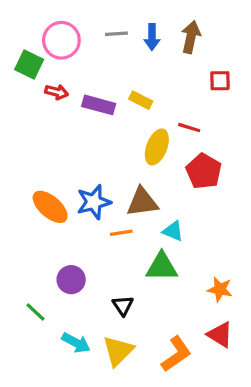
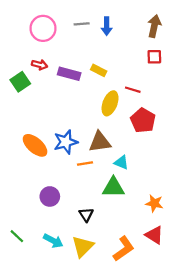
brown arrow: (191, 37) -> (154, 26), moved
green square: (29, 65) -> (20, 82), moved, turned 30
green line: (36, 312) -> (17, 236), moved

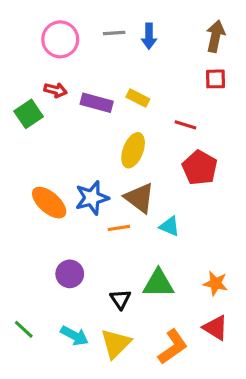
yellow ellipse: (110, 103) -> (133, 150), moved
brown triangle: (100, 142) -> (139, 198), turned 45
green triangle: (113, 187) -> (158, 283), moved

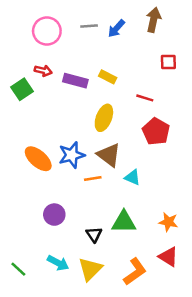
blue arrow: (149, 36) -> (116, 29), turned 42
brown arrow: (216, 36) -> (154, 20), moved
green line: (24, 329) -> (18, 269), moved

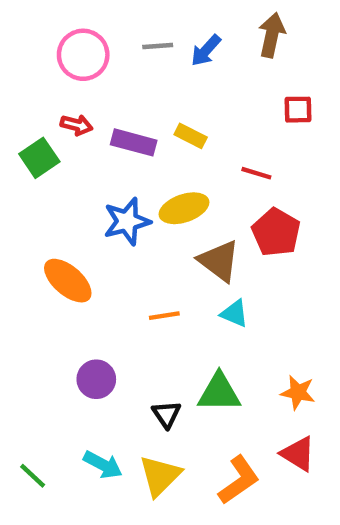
yellow ellipse: (104, 118) -> (184, 208), turned 50
blue star: (72, 155) -> (127, 221), moved
brown triangle: (109, 155) -> (219, 261), moved

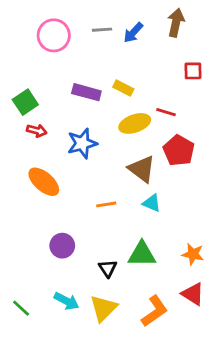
red arrow: (77, 125) -> (37, 131), moved
yellow ellipse: (184, 208) -> (135, 123), moved

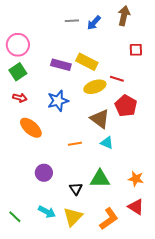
pink circle: (54, 35) -> (18, 45), moved
yellow rectangle: (123, 88) -> (87, 62), size x1.5
red arrow: (37, 131) -> (20, 98), moved

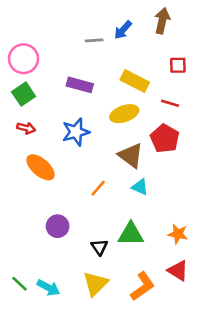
gray line: (72, 21) -> (94, 40), moved
yellow rectangle: (87, 62) -> (135, 81), moved
red line: (117, 79) -> (170, 103), moved
orange line: (75, 144) -> (98, 188), turned -40
cyan arrow: (47, 212) -> (48, 288), moved

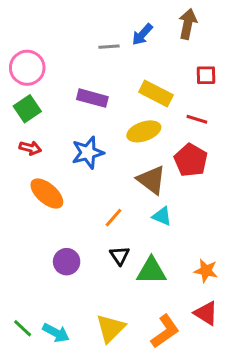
black triangle: (99, 247) -> (120, 256), moved

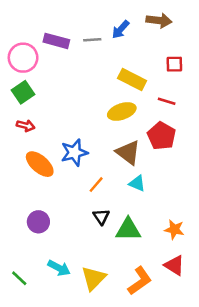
brown arrow: (188, 24) -> (159, 20), turned 85
purple rectangle: (92, 98) -> (56, 41), moved
blue star: (88, 153) -> (74, 153), moved
purple circle: (67, 262) -> (38, 222), moved
cyan arrow: (56, 333) -> (59, 268), moved

